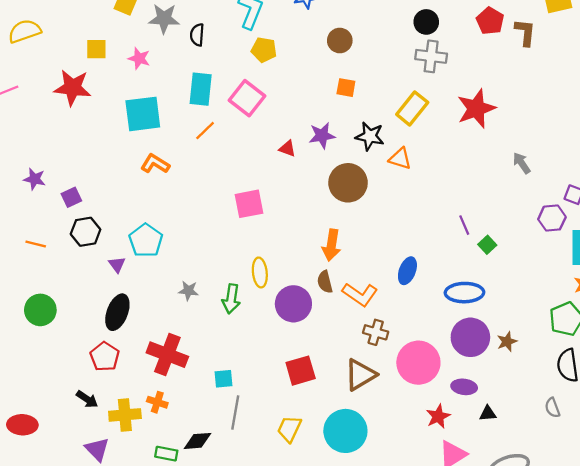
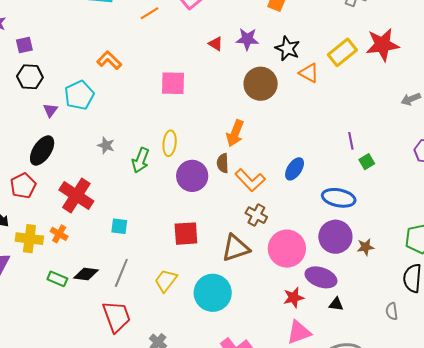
yellow rectangle: (412, 108) -> (342, 52), moved
gray arrow: (522, 163) -> (411, 99), turned -90
orange L-shape: (155, 164) -> (109, 60), moved
purple ellipse: (464, 387) -> (321, 277), size x1.4
gray line: (235, 412) -> (121, 273), moved

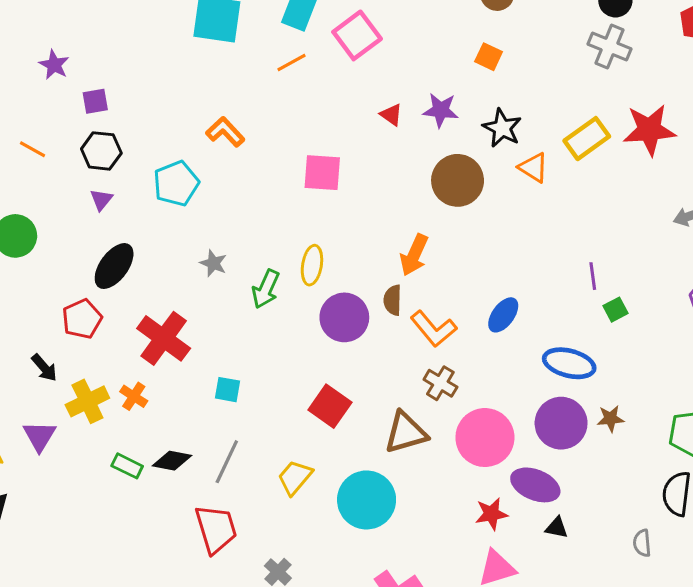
purple triangle: (50, 110) -> (101, 200), moved
red square: (186, 234) -> (330, 406), turned 36
yellow cross: (29, 239) -> (87, 401), turned -36
brown star: (366, 247) -> (610, 419), moved

